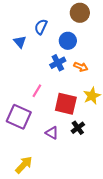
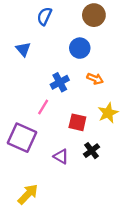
blue semicircle: (41, 27) -> (44, 16), moved
blue cross: (58, 63) -> (60, 82), moved
red square: (66, 104) -> (77, 122), size x0.7

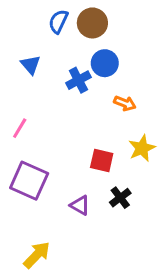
brown circle: (94, 15) -> (92, 23), moved
blue cross: (60, 82) -> (78, 80), moved
pink line: (43, 107) -> (20, 128), moved

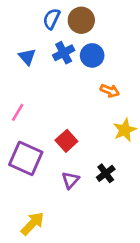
blue cross: (78, 80) -> (64, 53), moved
red square: (102, 161) -> (66, 141), moved, turned 35
purple triangle: (80, 205) -> (70, 180), turned 42

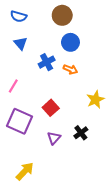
blue semicircle: (51, 19) -> (19, 16), moved, turned -98
blue cross: (64, 53) -> (47, 62), moved
orange arrow: (110, 91) -> (70, 69), moved

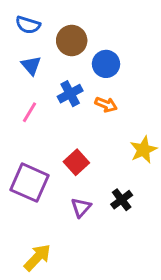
brown circle: (62, 15) -> (72, 41), moved
pink line: (13, 86) -> (30, 112), moved

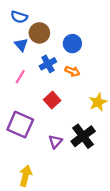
brown circle: (72, 41) -> (39, 33), moved
red square: (76, 162) -> (52, 100), moved
black cross: (122, 200) -> (83, 136), size x1.6
yellow arrow: (37, 257) -> (26, 176), turned -30

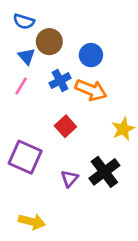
orange arrow: (72, 71) -> (91, 90), size x1.6
pink line: (20, 77) -> (21, 86), moved
yellow arrow: (26, 176) -> (32, 222), turned 90

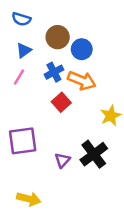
brown circle: (49, 42) -> (58, 37), moved
blue triangle: (26, 56) -> (24, 50), turned 35
red square: (65, 126) -> (61, 102), moved
purple square: (25, 157) -> (23, 141), turned -32

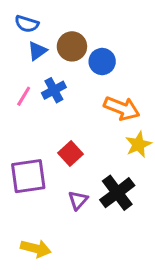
blue triangle: (24, 50) -> (37, 51), moved
blue cross: (54, 72) -> (54, 90), moved
orange arrow: (82, 81) -> (122, 108), moved
red square: (61, 102) -> (70, 153), moved

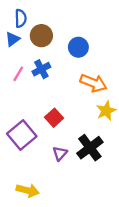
blue semicircle: (27, 24) -> (21, 18), turned -108
brown circle: (72, 46) -> (41, 36), moved
blue triangle: (37, 51) -> (13, 39), moved
purple square: (28, 176) -> (22, 135), turned -32

